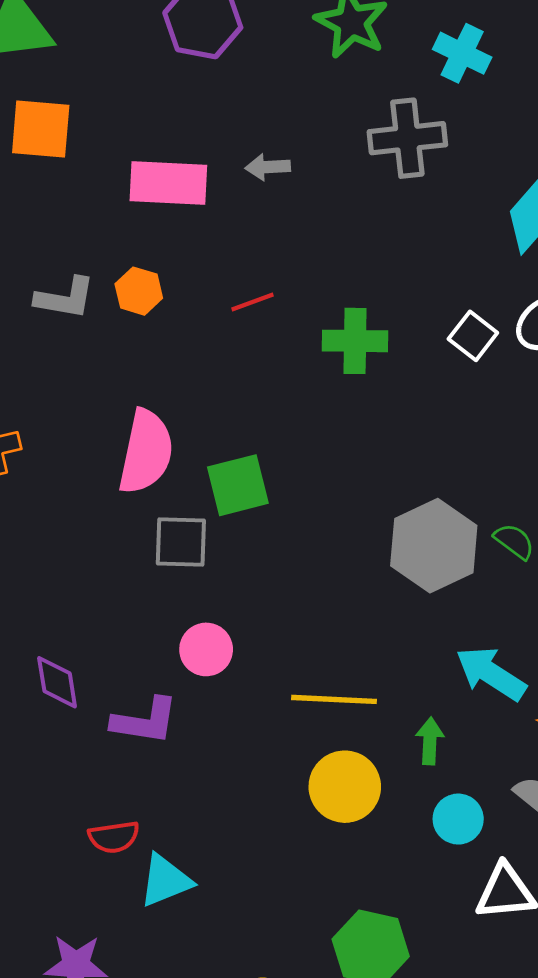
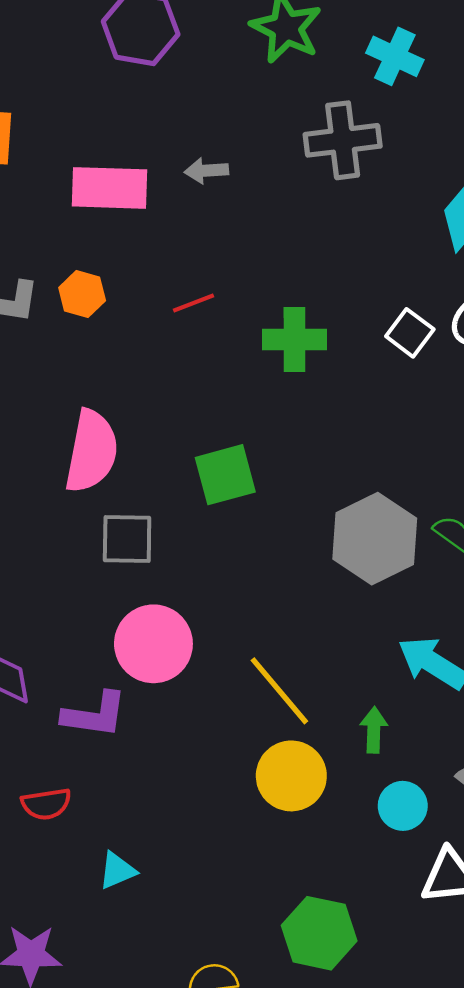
green square: (238, 485) -> (225, 475), moved
pink circle: (206, 649) -> (153, 644), size x1.5
yellow line: (334, 699) -> (279, 691), turned 48
red semicircle: (114, 837) -> (46, 804), moved
cyan triangle: (165, 881) -> (117, 871), size x0.7

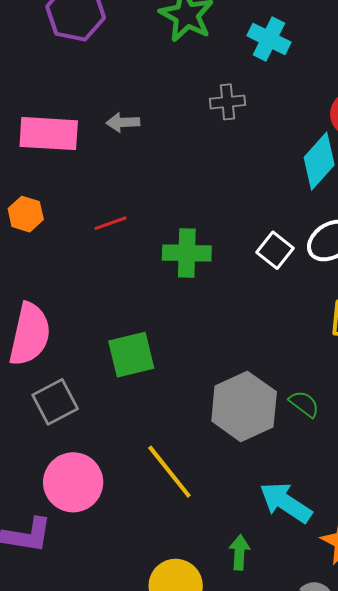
gray cross: (343, 140) -> (227, 102), size x0.6
gray square: (127, 539) -> (55, 402), turned -30
yellow line: (279, 691) -> (169, 472), moved

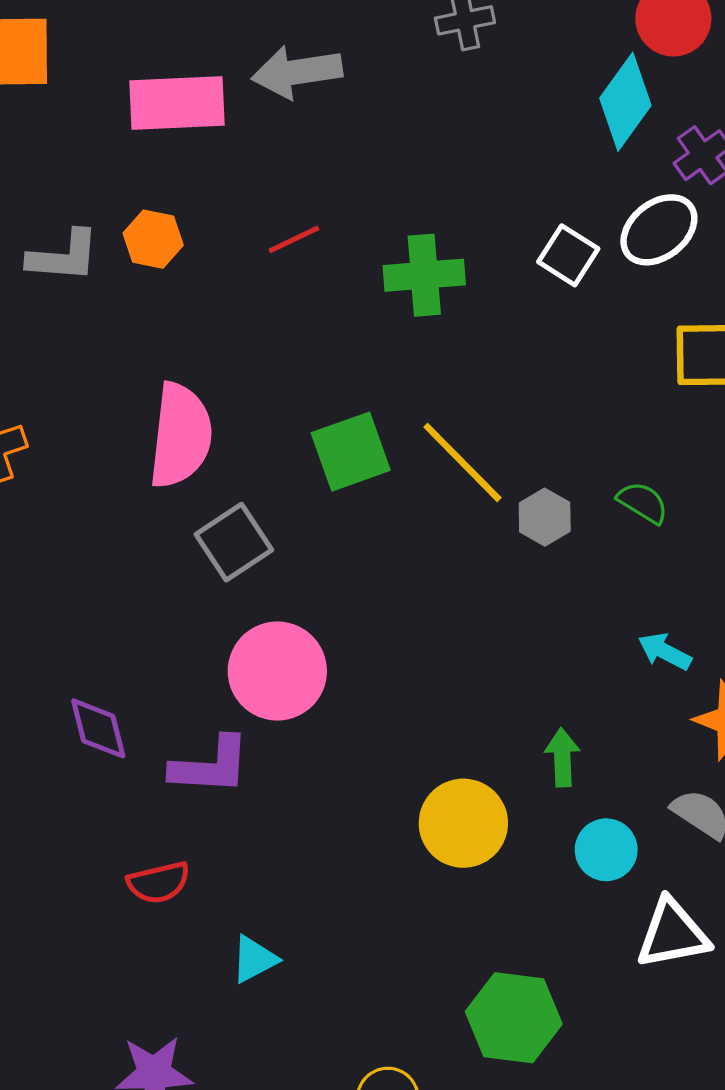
gray arrow: (123, 122) -> (297, 72), size x1.6
gray hexagon: (244, 406) -> (545, 517), size x0.5
yellow line: (169, 472) -> (462, 462), moved
cyan arrow: (286, 502) -> (665, 651), moved, size x0.6

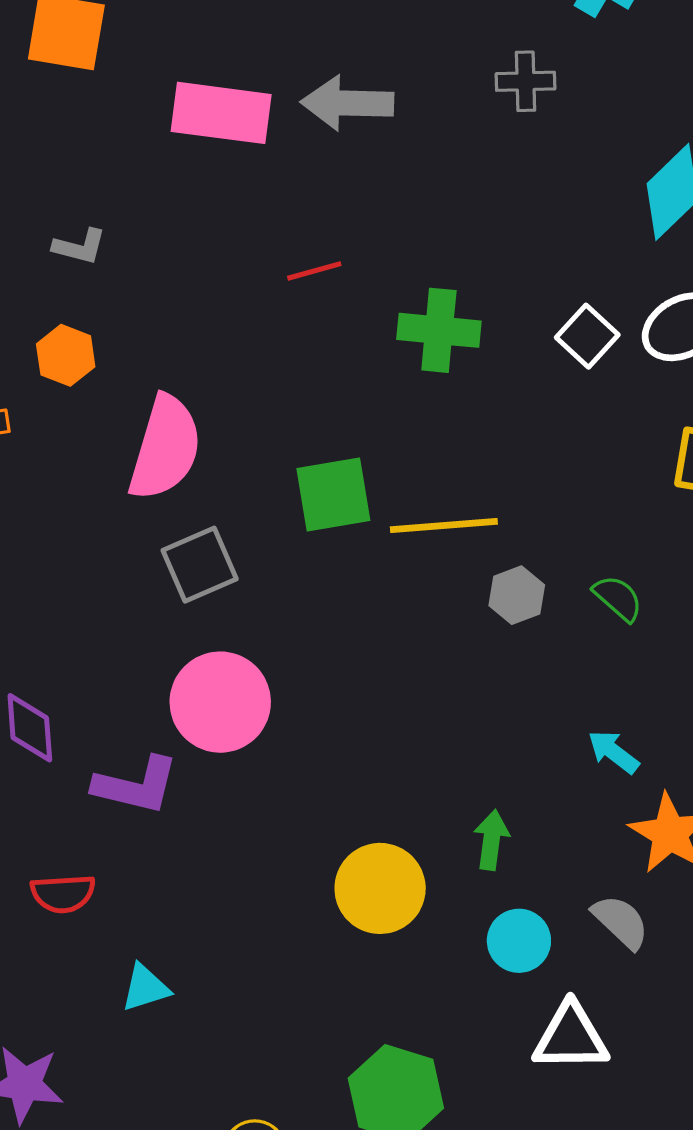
orange hexagon: (153, 239) -> (66, 355), moved
gray L-shape: (64, 256) -> (80, 247), size x0.7
yellow line: (462, 462) -> (444, 525), turned -60

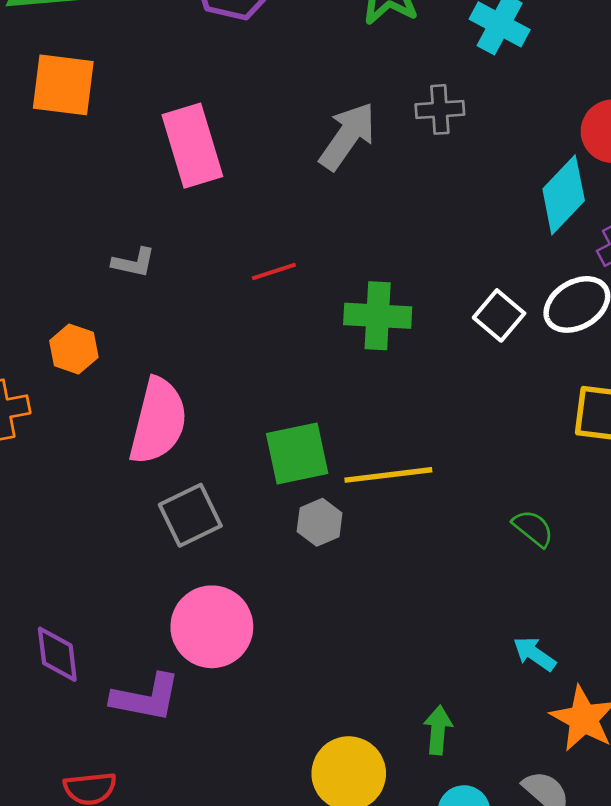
gray arrow: (347, 103) -> (347, 136), moved, turned 126
pink rectangle: (221, 113) -> (192, 146), turned 68
gray L-shape: (80, 247) -> (134, 263), moved
gray hexagon: (517, 595) -> (320, 522), moved

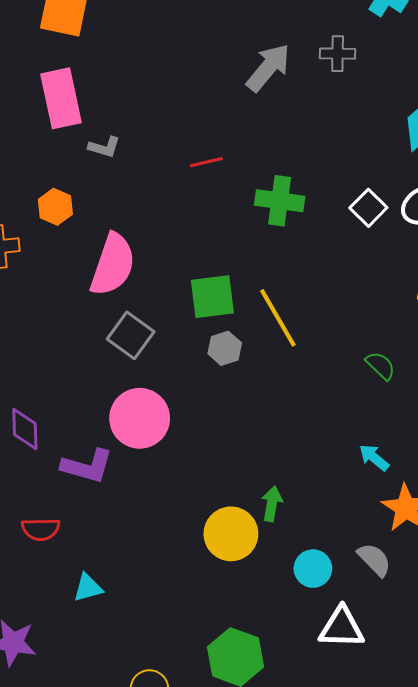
pink rectangle: (192, 146) -> (61, 98), moved
yellow line: (388, 475) -> (278, 318), turned 62
gray square: (190, 515) -> (131, 335), turned -33
green arrow: (438, 730) -> (272, 504), moved

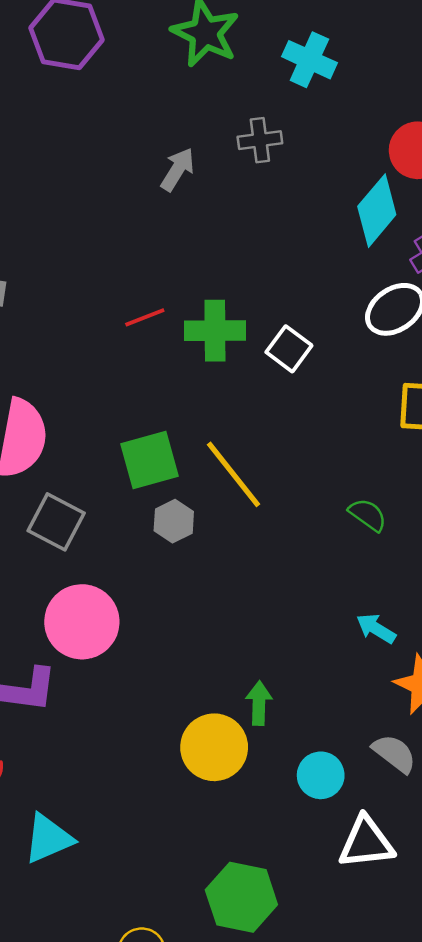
gray arrow: (268, 68) -> (178, 169), size x0.7
red line: (206, 162) -> (145, 317), moved
white square: (368, 208) -> (289, 349), moved
cyan triangle: (88, 588) -> (48, 839), size x1.4

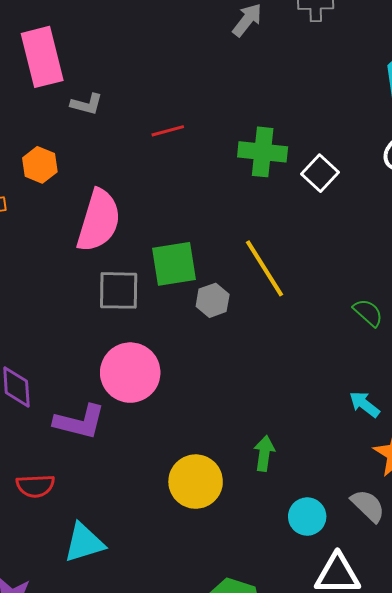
red line: (145, 317) -> (168, 131), moved
green square: (150, 460) -> (174, 264), moved
gray square: (56, 522) -> (119, 290), turned -33
yellow circle: (214, 747) -> (196, 482), moved

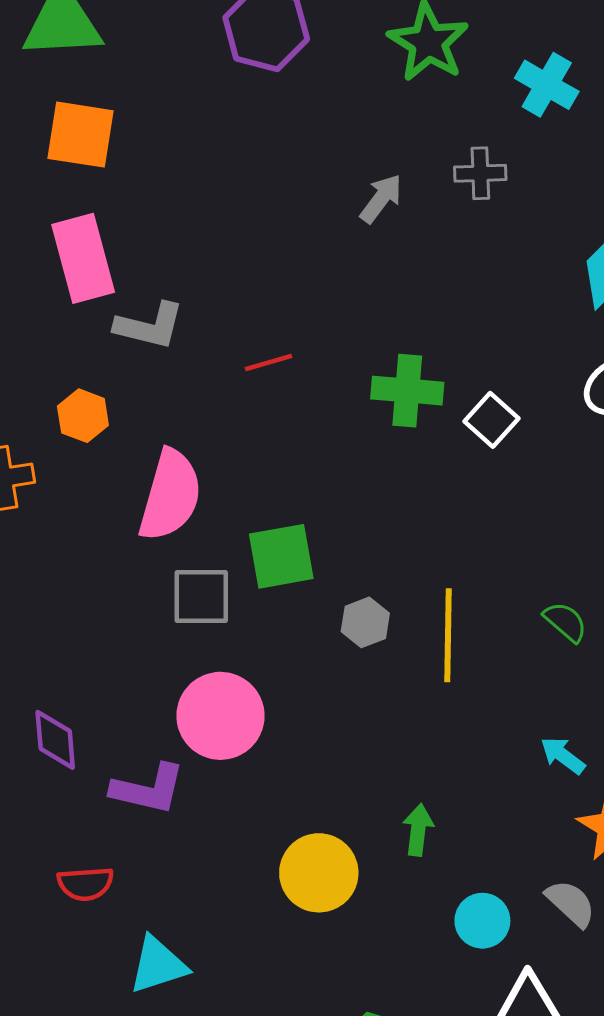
gray L-shape: (87, 104) -> (149, 326), size x1.5
yellow line: (265, 268) -> (448, 635), moved, turned 34
gray hexagon: (213, 300) -> (365, 622), moved

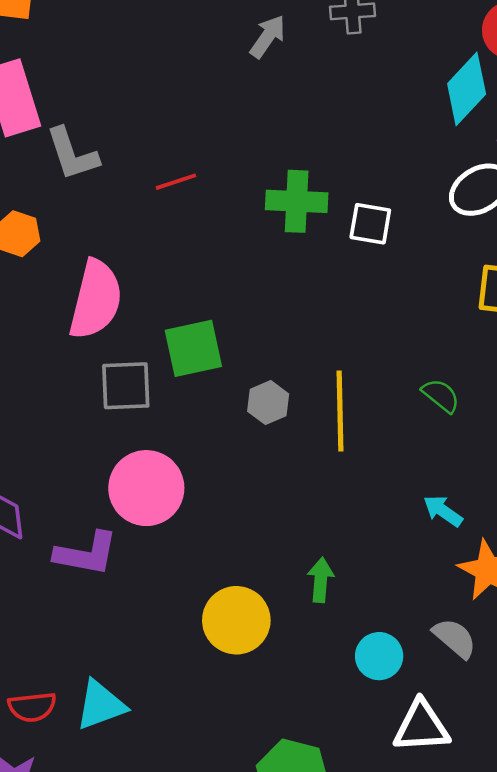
gray L-shape: (149, 326) -> (72, 154), turned 60
white square: (492, 420) -> (370, 224), turned -30
red semicircle: (85, 884) -> (32, 707), moved

